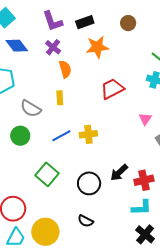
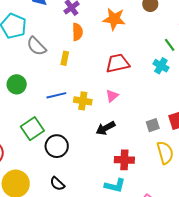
gray semicircle: (31, 109) -> (36, 46), moved
pink triangle: (145, 119) -> (112, 96), moved
black arrow: (119, 173) -> (105, 128), moved
black circle: (89, 183) -> (57, 146), moved

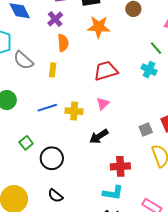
green square: (32, 129) -> (26, 143), size x0.6

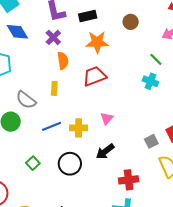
gray semicircle: (23, 60) -> (26, 100), moved
red trapezoid: (106, 71) -> (95, 76), moved
black circle: (52, 158) -> (70, 164), moved

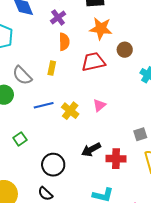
brown circle: (131, 22) -> (125, 50), moved
yellow cross: (79, 128) -> (70, 111), turned 30
black arrow: (105, 151) -> (91, 150), moved
black circle: (70, 164) -> (53, 165), moved
red cross: (129, 180) -> (116, 159), moved

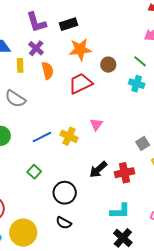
yellow rectangle: (52, 68) -> (20, 65), moved
gray semicircle: (22, 75) -> (15, 99), moved
green square: (20, 139) -> (34, 172), moved

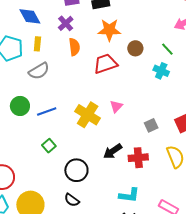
yellow rectangle: (20, 65) -> (37, 44), moved
gray semicircle: (15, 99) -> (39, 71), turned -70
yellow cross: (69, 136) -> (88, 115), size x1.4
blue line: (42, 137) -> (47, 111), moved
gray square: (143, 143) -> (151, 125), moved

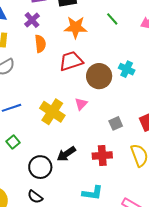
brown circle: (135, 48) -> (99, 76), moved, size x1.6
green line: (167, 49) -> (112, 19), moved
black arrow: (113, 151) -> (66, 154), moved

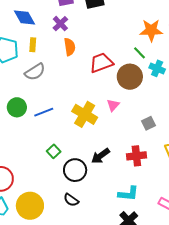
green line: (112, 19) -> (140, 53), moved
orange star: (76, 27) -> (151, 30), moved
green square: (13, 142) -> (54, 151), moved

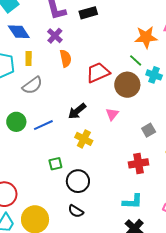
yellow cross: (85, 114) -> (84, 139), moved, size x0.7
green square: (54, 151) -> (55, 164), turned 32
black arrow: (100, 156) -> (77, 111), moved

